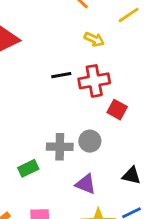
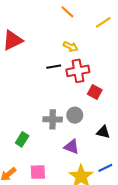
yellow arrow: (94, 39) -> (71, 47), moved
green rectangle: (28, 168) -> (22, 139), moved, turned -32
black triangle: (131, 175) -> (103, 132), moved

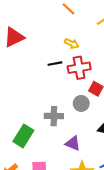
gray circle: (75, 115) -> (81, 103), moved
green rectangle: (22, 139) -> (23, 136), size x1.5

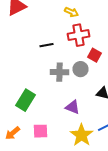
black line: (55, 64) -> (46, 45), moved
gray cross: (54, 116) -> (60, 72), moved

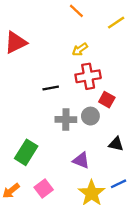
yellow arrow: (72, 12) -> (80, 49), turned 120
pink square: (40, 131) -> (44, 189), turned -35

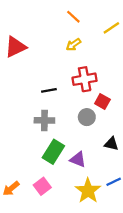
yellow arrow: (80, 49) -> (73, 45), moved
gray cross: (66, 120) -> (44, 120), moved
green rectangle: (26, 152) -> (53, 152), moved

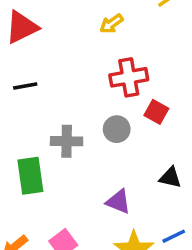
black line: (49, 90) -> (25, 86), moved
gray circle: (87, 117) -> (117, 129), moved
green rectangle: (53, 152) -> (30, 176), moved, turned -40

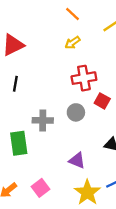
black line: (25, 86) -> (15, 84), turned -70

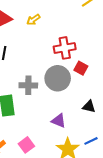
yellow arrow: (72, 43) -> (33, 20), moved
gray circle: (76, 112) -> (58, 78), size x1.6

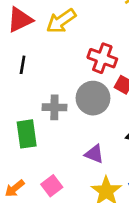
yellow arrow: (33, 20) -> (61, 21), size x1.6
red cross: (65, 48) -> (102, 58), turned 30

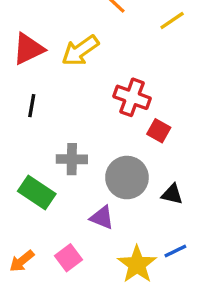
gray circle: (93, 98) -> (127, 178), moved
green rectangle: (27, 134) -> (37, 193), turned -48
purple triangle: (94, 154) -> (102, 218), moved

